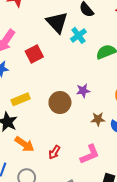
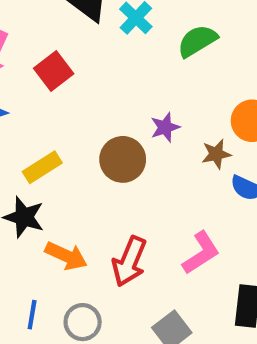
brown star: (98, 119) -> (216, 154), moved
red arrow: (54, 152) -> (129, 261), size x1.6

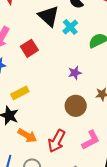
purple star: (165, 127) -> (75, 73), moved
brown circle: (123, 159) -> (76, 106), moved

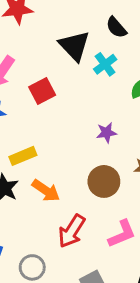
orange arrow: (27, 136) -> (46, 191), moved

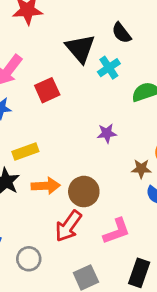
brown circle: (104, 181) -> (84, 192), moved
orange arrow: (46, 191) -> (46, 186), turned -40

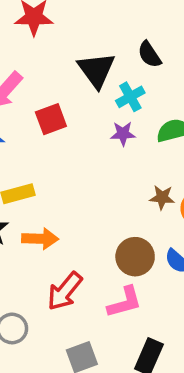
purple star: (107, 133) -> (123, 134), moved
brown star: (141, 169) -> (162, 197), moved
brown circle: (84, 192) -> (135, 257), moved

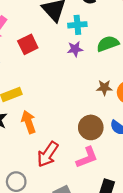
cyan cross: (130, 97) -> (77, 25), turned 30
orange arrow: (40, 239) -> (28, 122), turned -105

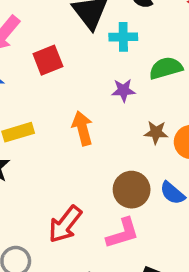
purple star: (75, 49) -> (123, 90), moved
orange arrow: (28, 122) -> (82, 128), moved

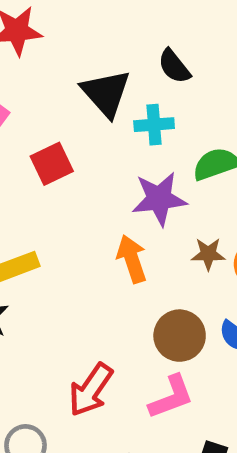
purple star: (123, 90) -> (159, 199), size x1.6
orange arrow: (82, 128) -> (132, 259), moved

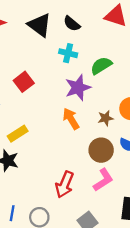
black triangle: (106, 93) -> (40, 25), moved
cyan cross: (154, 125) -> (68, 53), turned 30
brown star: (208, 254) -> (106, 118), moved

